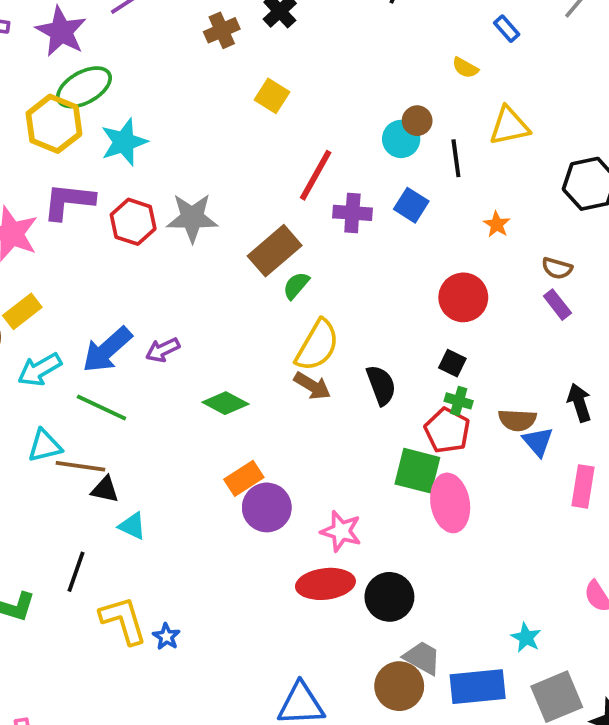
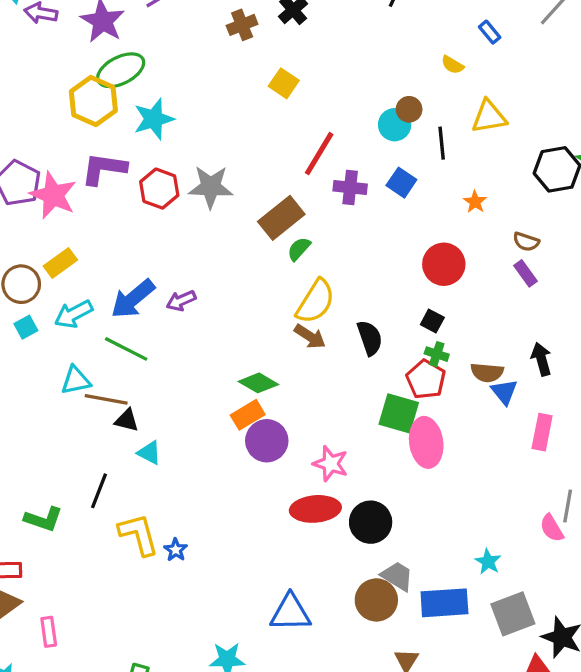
green diamond: (225, 403) -> (258, 383), moved

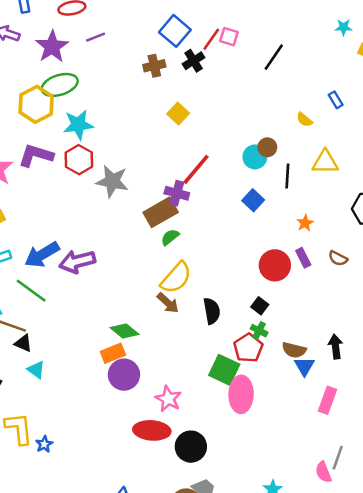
purple cross: (350, 187) -> (177, 193), moved
red hexagon: (159, 189) -> (79, 160), moved
purple rectangle: (525, 273) -> (303, 258), moved
purple arrow: (181, 301) -> (77, 262), size x1.6

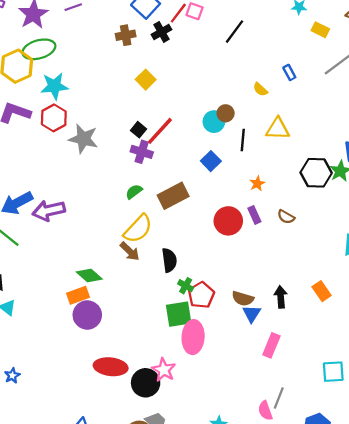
brown rectangle: (161, 212) -> (173, 196), moved
black square: (260, 306) -> (138, 130), moved
green cross: (259, 331) -> (186, 286), moved
green square: (224, 370) -> (179, 314), turned -36
pink star: (168, 399) -> (164, 370), moved

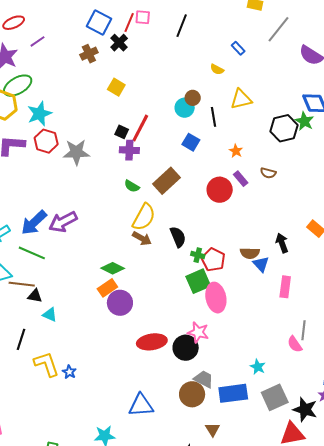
green semicircle: (134, 192) -> (132, 186), turned -98

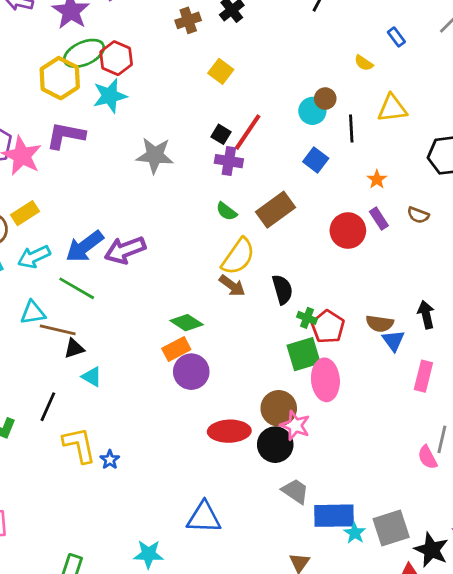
red hexagon: (46, 141) -> (116, 58), moved
black triangle: (35, 296) -> (74, 348), turned -35
cyan star: (258, 367) -> (355, 533), moved
brown circle: (192, 394) -> (279, 408), moved

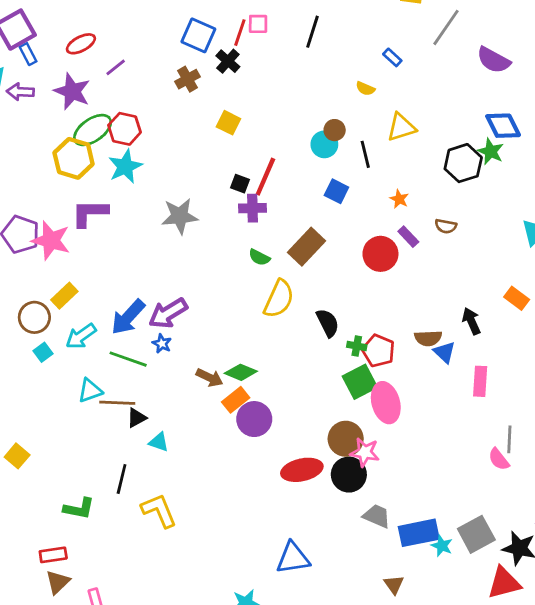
brown arrow: (232, 286) -> (210, 378), moved
blue star: (110, 460) -> (162, 344), moved

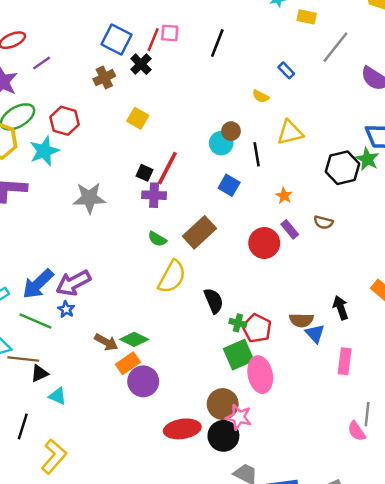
red hexagon: (125, 129) -> (64, 121), moved
yellow L-shape: (159, 511) -> (54, 456), turned 60

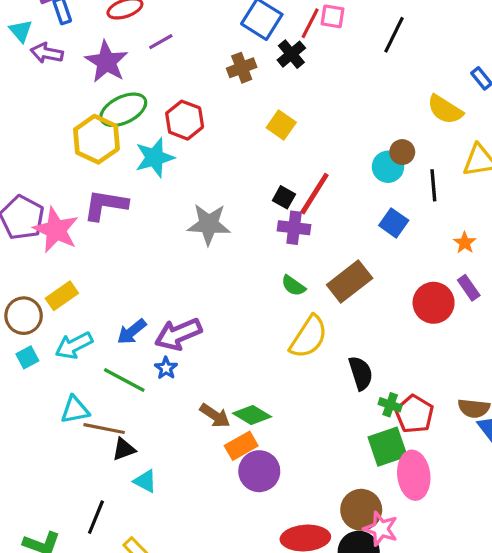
yellow semicircle: (261, 96) -> (445, 110), size x1.6
blue arrow: (38, 284) -> (132, 332), size x0.7

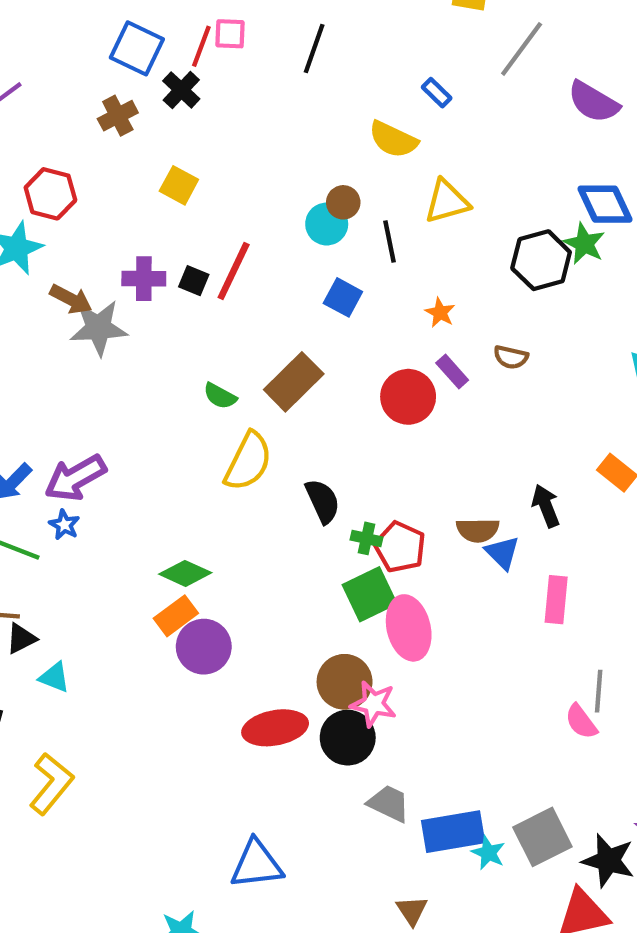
purple cross: (294, 228) -> (144, 279), moved
brown arrow: (215, 416) -> (71, 299), moved

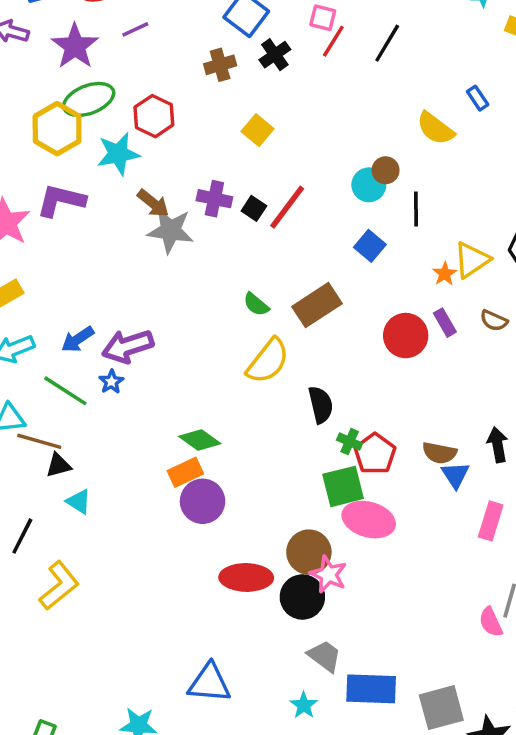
red line: (201, 46) -> (333, 41), moved
yellow triangle: (447, 201) -> (472, 260), moved, turned -30
pink ellipse: (409, 628) -> (369, 520), turned -72
cyan star: (488, 853) -> (304, 705), moved

